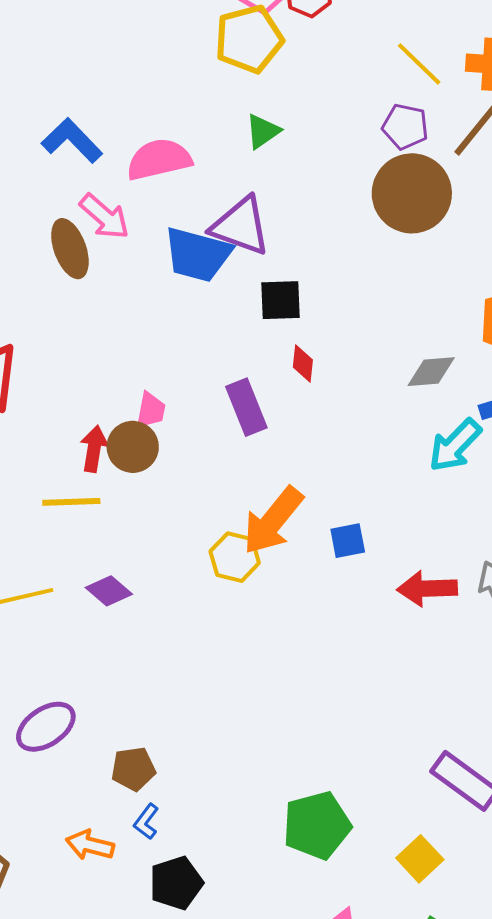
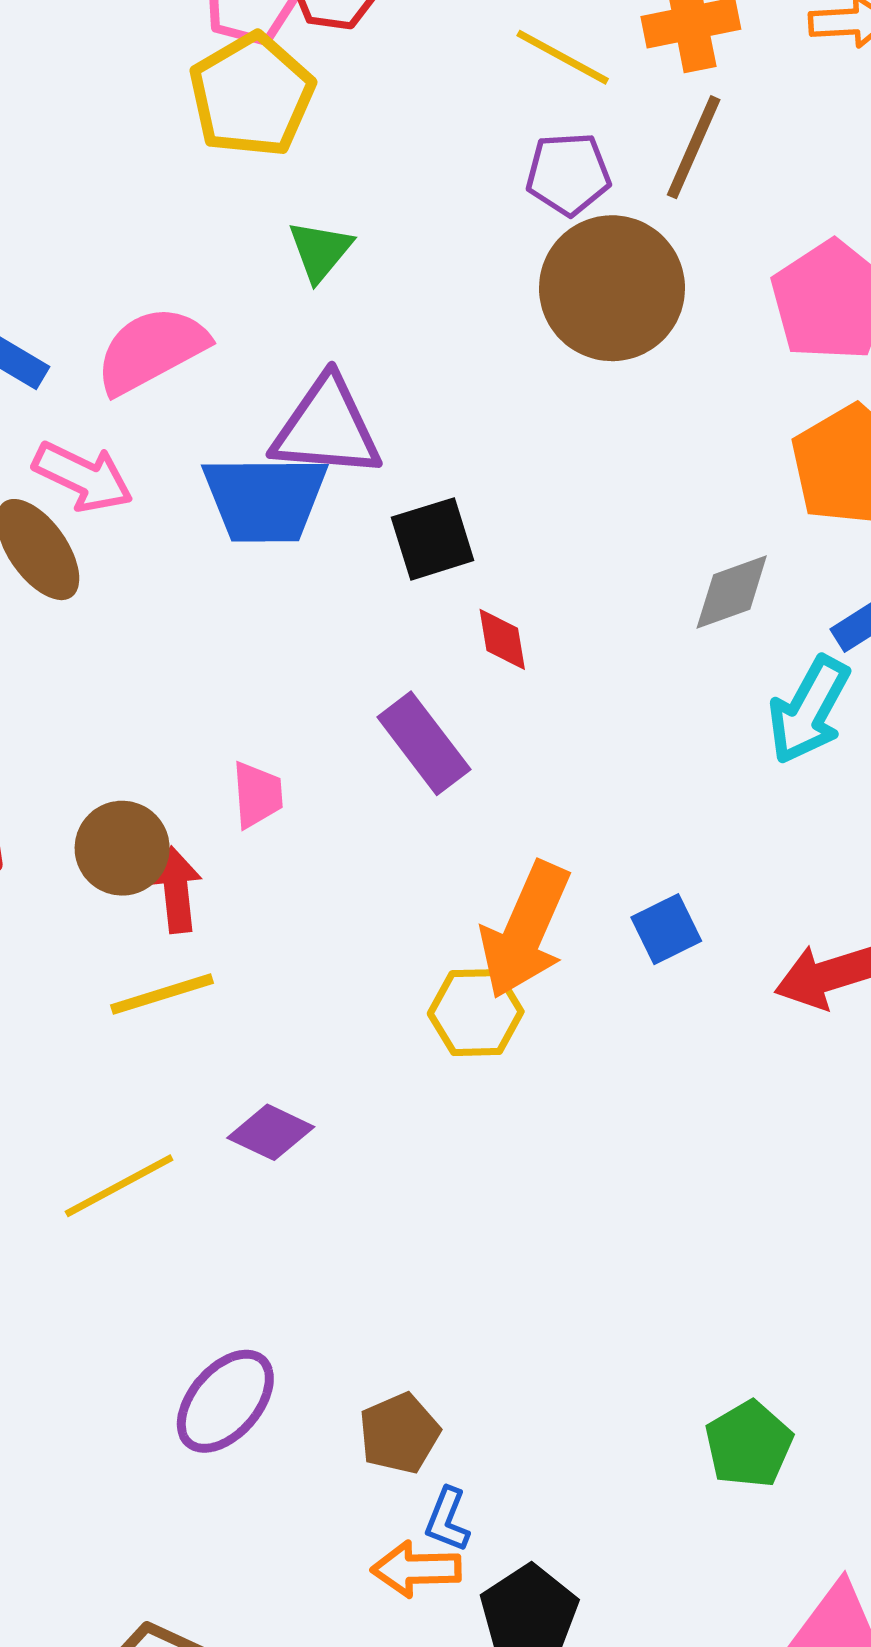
brown circle: (133, 447) -> (122, 848), moved
green pentagon: (317, 825) -> (749, 1444), size x0.7
orange arrow: (90, 845) -> (416, 1569), moved

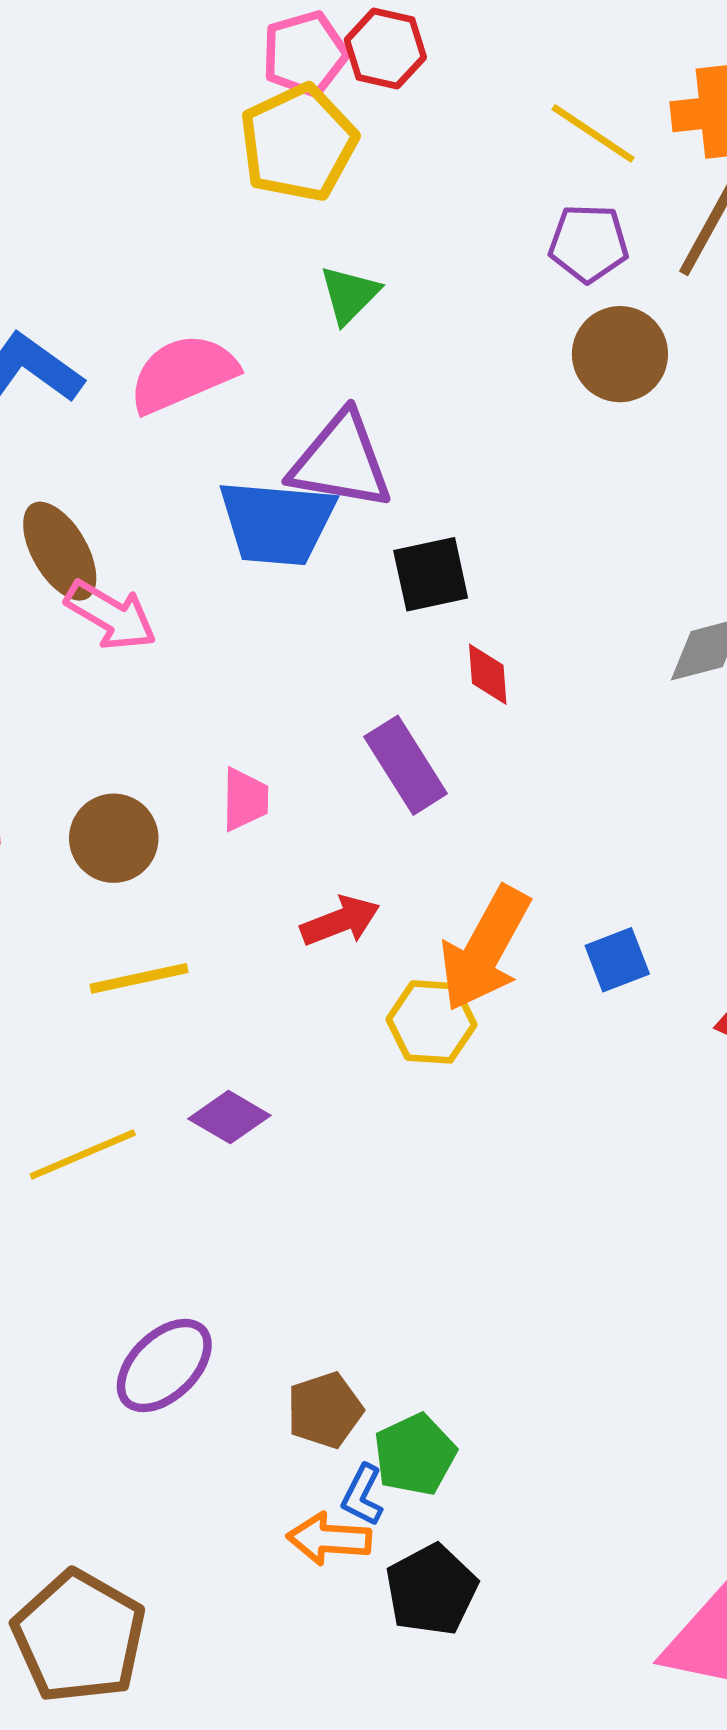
brown circle: (612, 288) -> (620, 354), size x0.7
pink arrow: (83, 477) -> (111, 615), moved
red arrow: (176, 890) -> (340, 921), moved, turned 70
green pentagon: (749, 1444) -> (415, 1455), moved

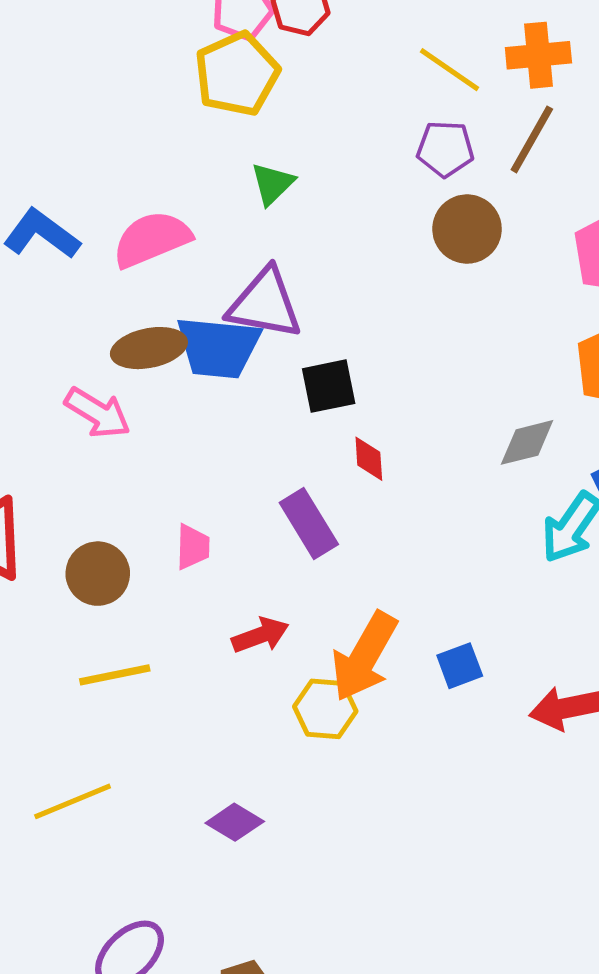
brown ellipse: (60, 551) -> (149, 348), moved, turned -72
purple diamond: (229, 1117) -> (235, 822), moved

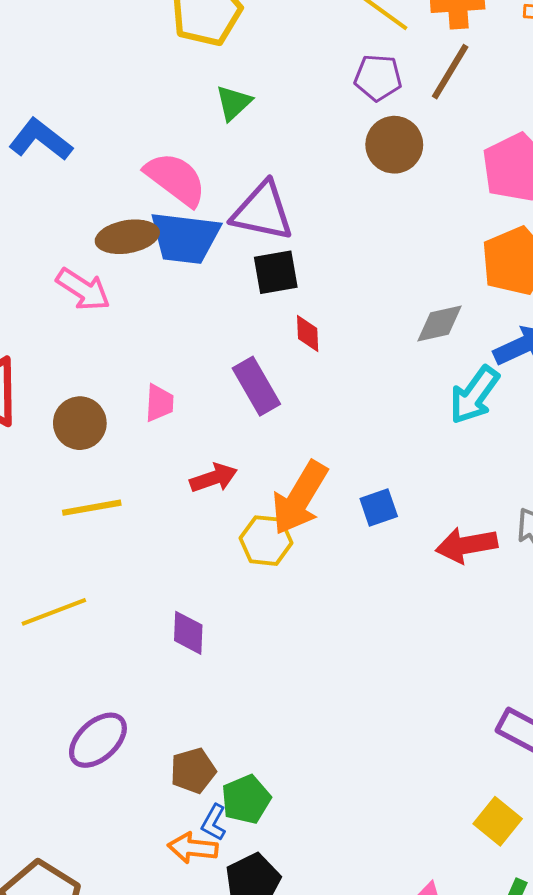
pink semicircle: (152, 239) -> (176, 179), moved, turned 58
purple triangle: (265, 304) -> (262, 211), moved
purple diamond: (235, 822) -> (188, 633), turned 60

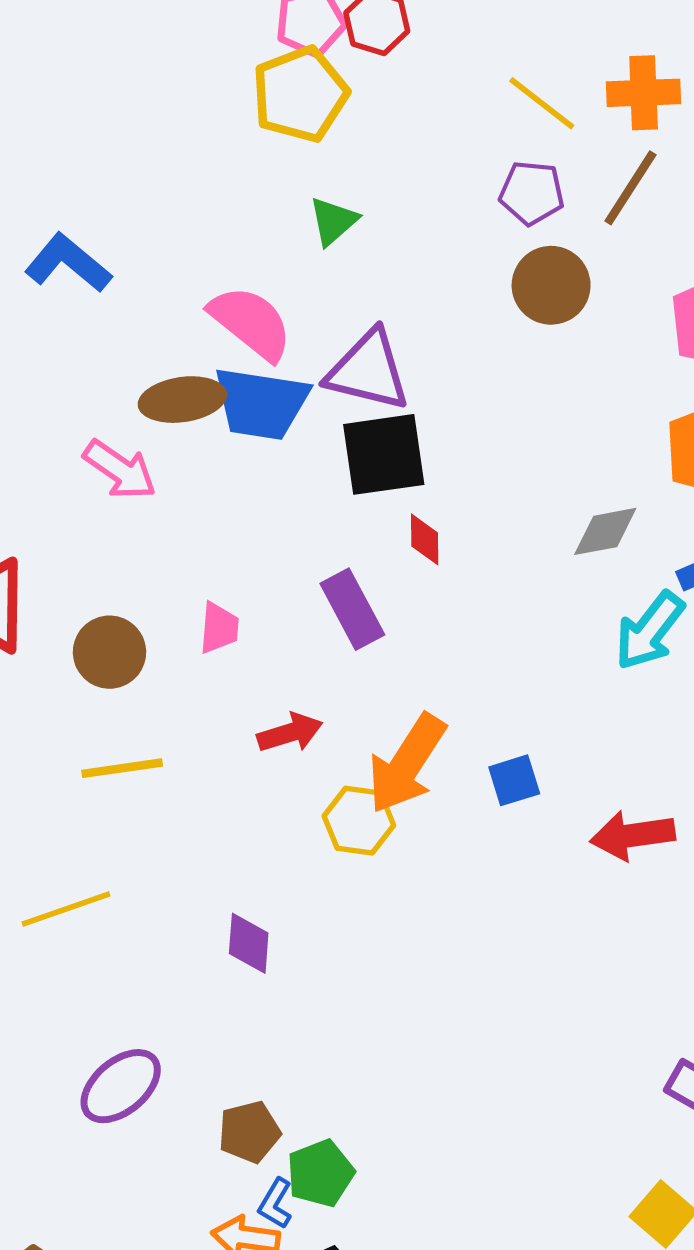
black square: (276, 272) -> (384, 454), size x1.4

